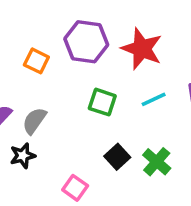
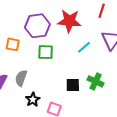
green square: (102, 102) -> (46, 52), moved
black star: (23, 156) -> (33, 100), moved
black square: (117, 157) -> (73, 85), turned -32

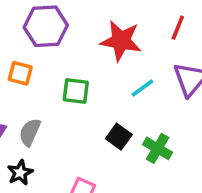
purple hexagon: (37, 26) -> (46, 26), moved
black square: (73, 85) -> (119, 137), moved, turned 32
black star: (33, 100) -> (20, 173), moved

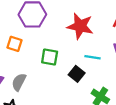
cyan line: (142, 88) -> (93, 57), turned 42
black square: (119, 137) -> (77, 74), moved

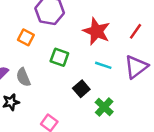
black square: (77, 74) -> (81, 89), moved
gray semicircle: (19, 82) -> (23, 77), turned -60

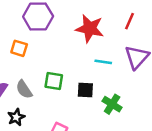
green square: (59, 57) -> (54, 81), moved
black square: (81, 89) -> (85, 90), turned -35

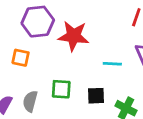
red star: (90, 29) -> (73, 36), moved
gray semicircle: (24, 89) -> (30, 101), turned 54

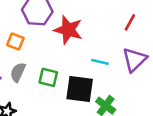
black square: (96, 96) -> (80, 89), size x1.6
gray semicircle: (30, 101) -> (18, 72), moved

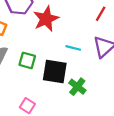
red star: (68, 30) -> (46, 19), turned 30

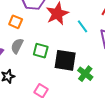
cyan line: (73, 48) -> (82, 26), moved, turned 40

